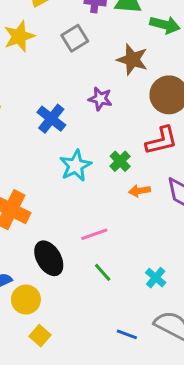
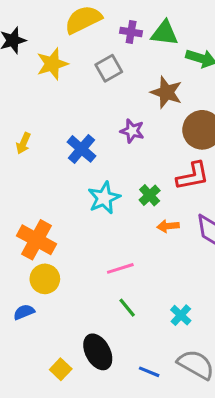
black ellipse: (49, 258) -> (98, 352), moved
yellow circle: (26, 300) -> (45, 279), moved

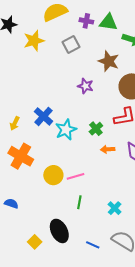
yellow arrow: (23, 143) -> (15, 123), moved
blue cross: (81, 149) -> (43, 116), moved
yellow circle: (45, 279) -> (53, 175), moved
green line: (127, 308) -> (79, 202), turned 48
blue semicircle: (24, 312) -> (11, 204), turned 40

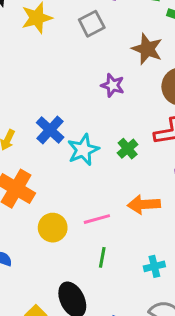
orange arrow: (108, 149) -> (144, 204), moved, size x1.5
yellow circle: (53, 175) -> (53, 228), moved
cyan cross: (115, 208) -> (154, 266), turned 32

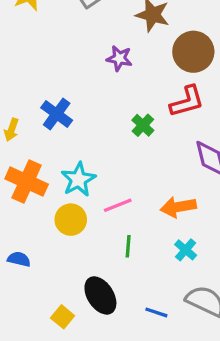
cyan star: (83, 150) -> (78, 179), moved
orange arrow: (144, 204) -> (178, 207), moved
cyan cross: (154, 266) -> (186, 250), turned -30

